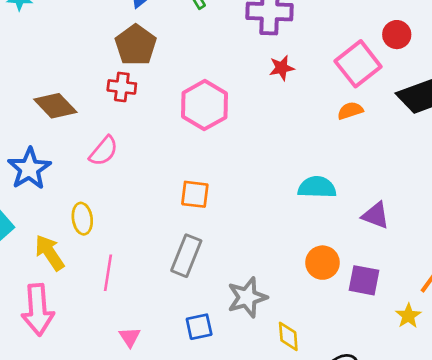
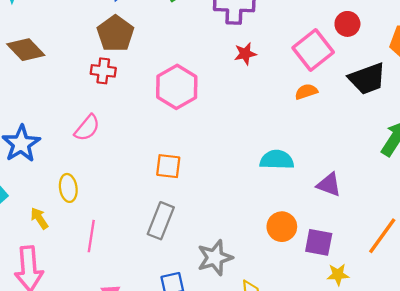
brown diamond: (55, 106) -> (26, 50), moved
yellow arrow: (50, 253) -> (39, 218), size x0.7
yellow star: (408, 316) -> (338, 275), moved, turned 30

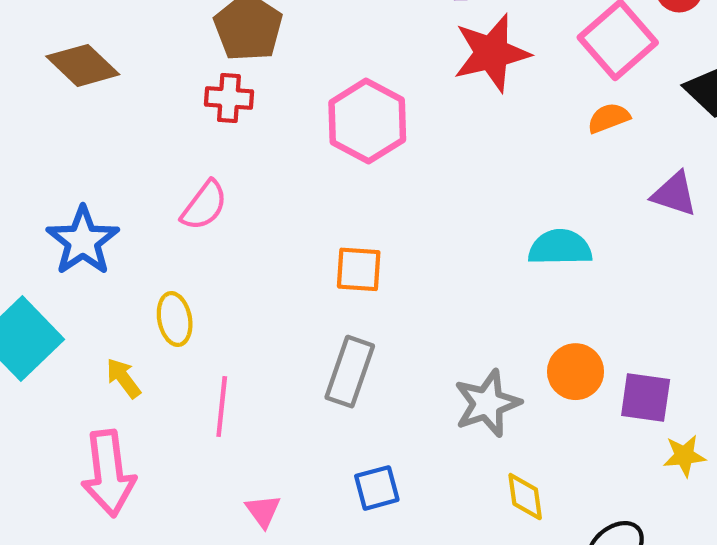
red star: (245, 54) -> (492, 53), size x1.8
purple triangle: (329, 185) -> (674, 194), moved
gray star: (215, 258) -> (487, 403), moved

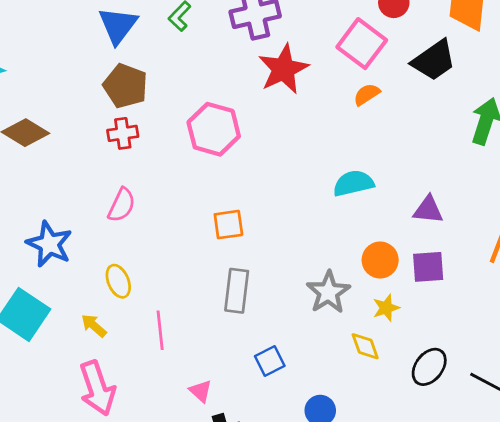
purple triangle: (674, 194) -> (428, 210), moved
yellow star: (684, 456) -> (386, 308), moved

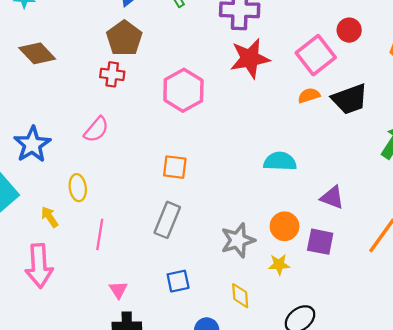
black trapezoid: (434, 60) -> (350, 99), moved
yellow diamond: (365, 346) -> (240, 296), moved

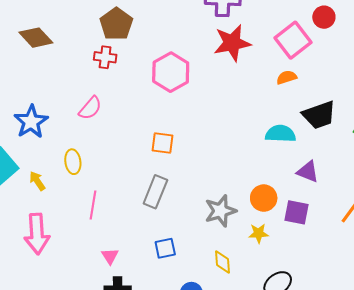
black trapezoid: (350, 99) -> (319, 115), moved
cyan semicircle: (280, 161) -> (280, 134), moved
yellow arrow: (49, 217) -> (37, 181), moved

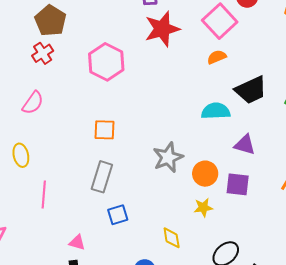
red cross: (105, 57) -> (43, 53), turned -35
gray star: (220, 211) -> (168, 157), moved
blue square: (165, 248) -> (118, 215), moved
pink triangle: (110, 256) -> (77, 243), moved, turned -36

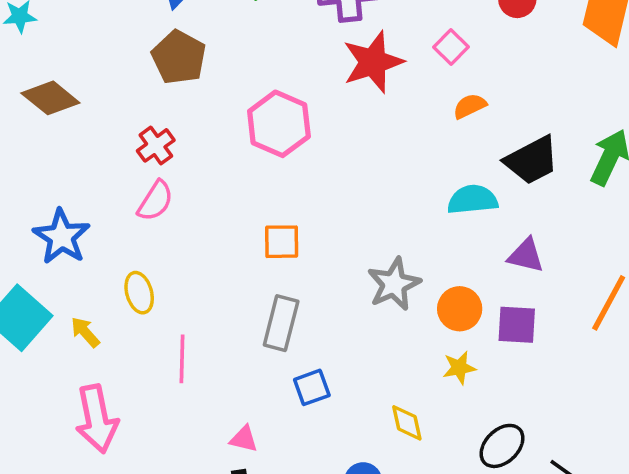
pink square: (220, 21) -> (451, 47), moved, size x0.6
red cross: (43, 53) -> (156, 145), moved

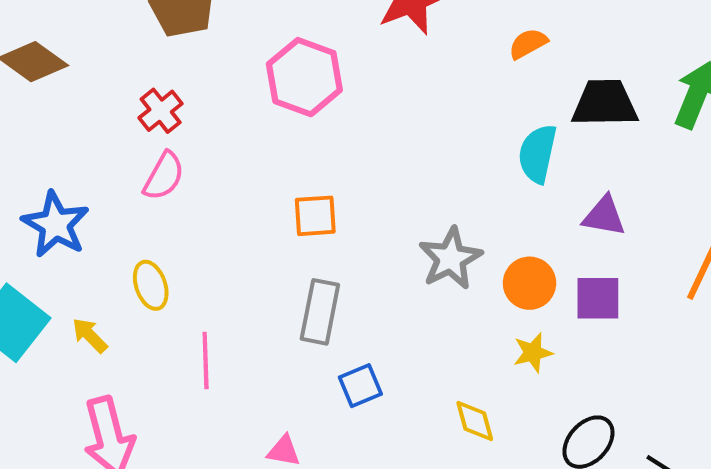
black trapezoid: (532, 160) -> (605, 103), turned -150
cyan semicircle: (473, 200) -> (538, 154), turned -69

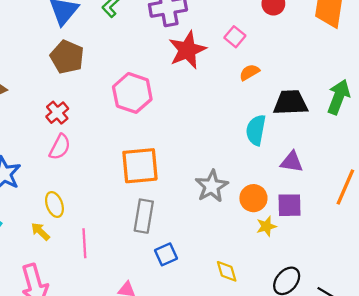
orange square: (315, 216) -> (140, 166), size x1.6
yellow arrow: (90, 335) -> (40, 231), moved
yellow star: (533, 353) -> (266, 226), moved

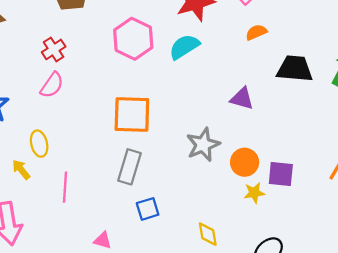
cyan semicircle: (256, 130) -> (184, 47), moved, turned 40
purple triangle: (292, 162) -> (242, 99), moved

